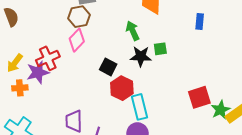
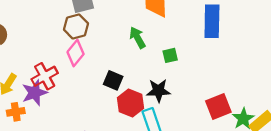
blue rectangle: (200, 22) -> (212, 21), size x1.8
black star: (141, 56) -> (158, 91), moved

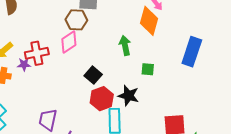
purple star: (35, 93) -> (24, 64), size x0.6

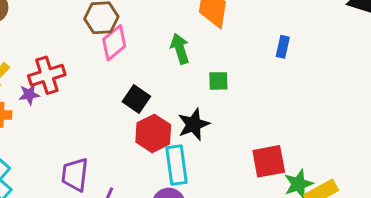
pink diamond: (69, 42) -> (114, 43), moved
blue rectangle: (192, 52) -> (283, 47), size x0.5
black star: (128, 96) -> (194, 124), turned -30

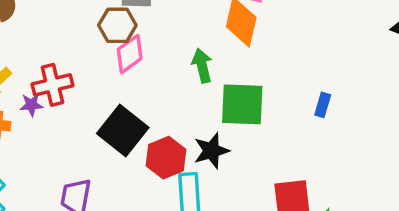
blue rectangle: (283, 47) -> (323, 105), moved
green square: (218, 81) -> (242, 104), size x2.0
black square: (136, 99) -> (123, 130), moved, size x1.6

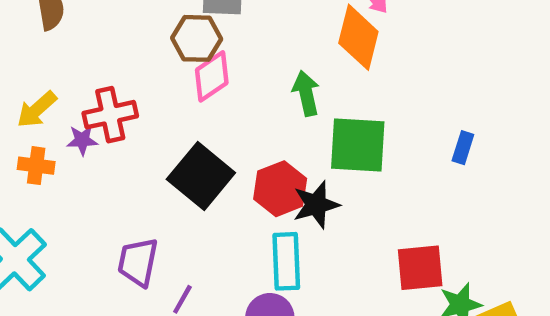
red hexagon: (166, 158) -> (280, 189), moved

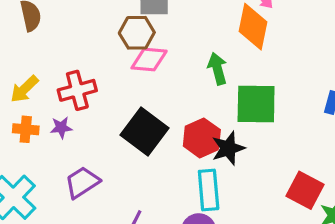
pink diamond: (212, 76) -> (149, 60), turned 42
purple star: (82, 140) -> (61, 128), moved
purple trapezoid: (138, 262) -> (82, 182), moved, turned 48
red square: (420, 268) -> (305, 190), turned 36

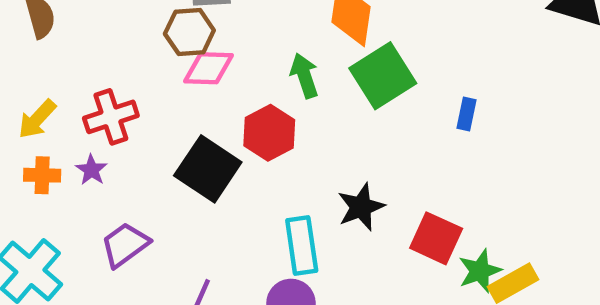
green square: (256, 104) -> (383, 76), moved, turned -30
purple star: (61, 128) -> (91, 170), turned -30
red hexagon: (202, 138) -> (269, 133), moved
black star: (228, 148) -> (361, 207), moved

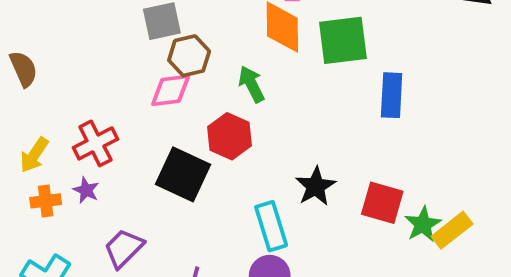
brown hexagon: (189, 32) -> (189, 56), moved
green square: (383, 76) -> (343, 40), moved, turned 34
blue rectangle: (467, 114) -> (392, 95), size x1.6

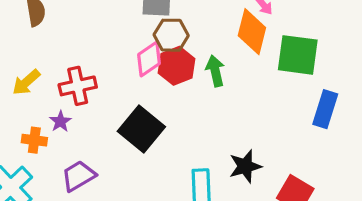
pink diamond: (171, 90) -> (149, 59), turned -42
red hexagon: (229, 136) -> (177, 66), moved
orange cross: (46, 201) -> (34, 140), moved

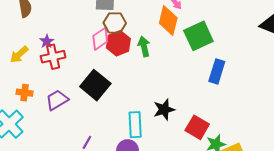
green square: (298, 55) -> (198, 36), turned -32
purple star: (60, 121) -> (47, 41), moved
purple trapezoid: (78, 176) -> (57, 100), moved

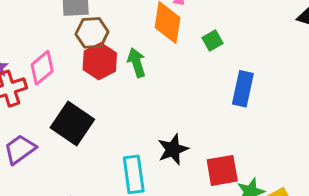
green square: (198, 36) -> (212, 41), size x0.5
pink diamond: (100, 39) -> (42, 68), moved
red square: (197, 127) -> (222, 170), turned -35

